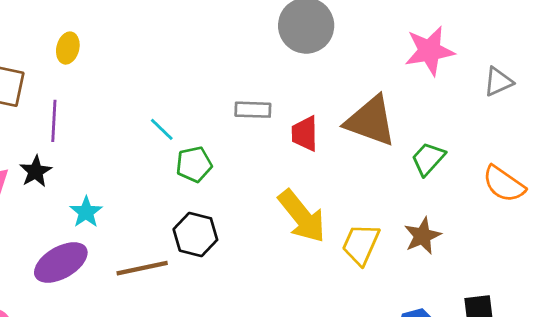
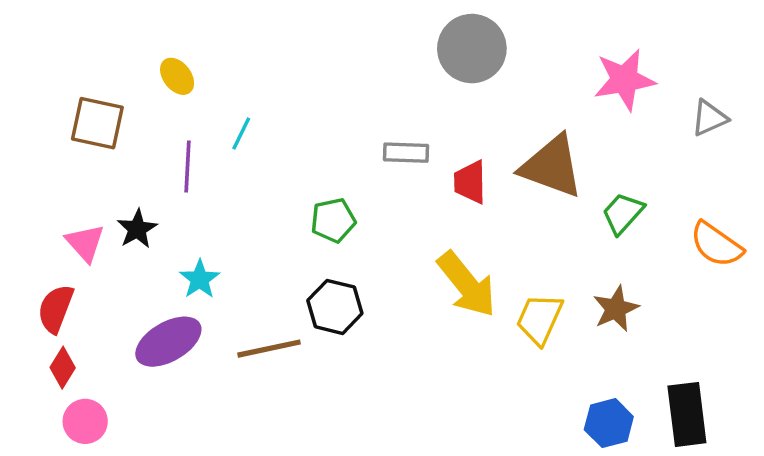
yellow ellipse: (68, 48) -> (177, 76), turned -52
purple line: (54, 121) -> (187, 166), moved
cyan line: (162, 129) -> (241, 134), moved, turned 72

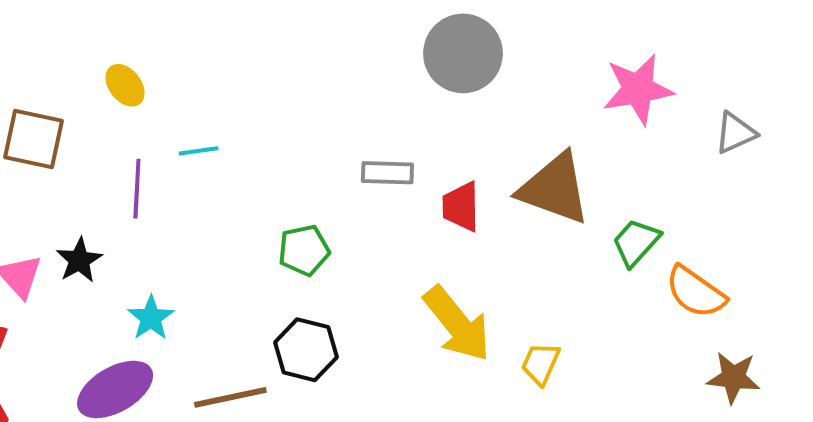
cyan line: (241, 134) -> (199, 151), turned 56
orange semicircle: (716, 245) -> (696, 292), moved
brown star: (616, 309) -> (733, 378), moved, turned 30
yellow trapezoid: (540, 319) -> (541, 364), size x0.7

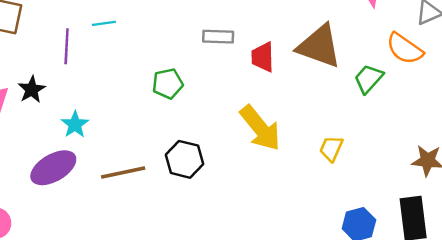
orange semicircle: (696, 292) -> (405, 49), moved
black hexagon: (306, 350) -> (184, 159), moved
yellow trapezoid: (541, 364) -> (331, 149), moved

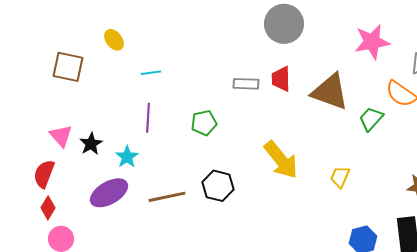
purple line: (67, 46) -> (148, 118), moved
red trapezoid: (263, 57) -> (281, 79), moved
black star: (32, 90) -> (91, 144), moved

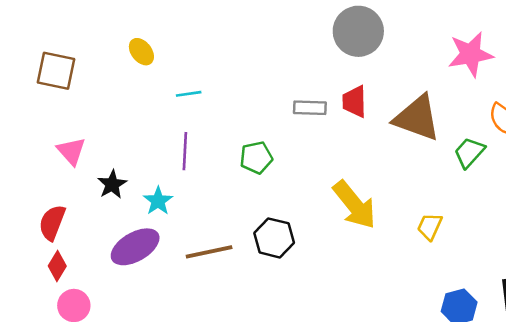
brown square: (68, 67) -> (56, 71), moved
pink triangle: (61, 136) -> (71, 151), moved

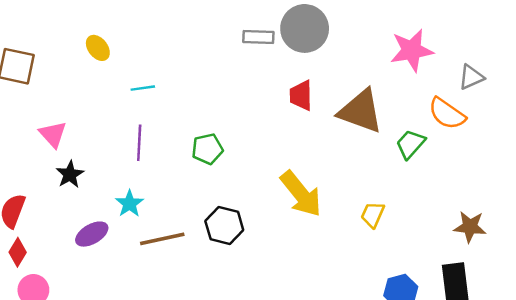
gray rectangle: (310, 108) -> (258, 37), moved
pink triangle: (71, 151) -> (53, 134), moved
cyan star: (158, 201) -> (129, 204), moved
purple ellipse: (135, 247) -> (92, 234), size x0.7

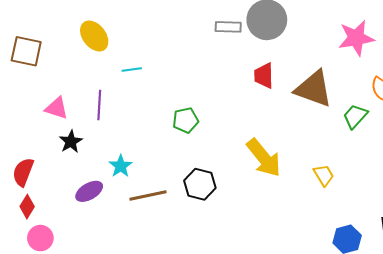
yellow ellipse: (98, 48) -> (94, 36), size x1.4
pink triangle: (53, 134) -> (57, 108), turned -30
purple line: (139, 143) -> (99, 105), moved
yellow trapezoid: (373, 215) -> (324, 175), turned 125

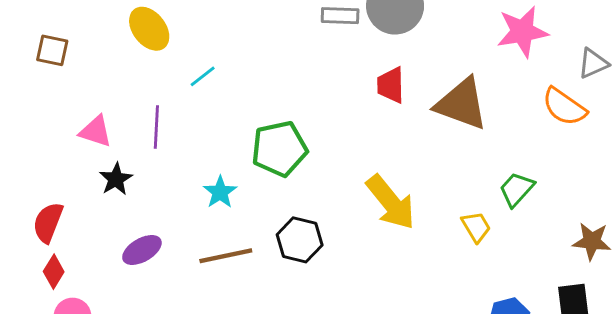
brown square: (26, 51) -> (52, 50), size x0.7
cyan line: (132, 70) -> (203, 76), turned -30
green trapezoid: (355, 116) -> (517, 189), moved
green pentagon: (186, 120) -> (279, 149), size x1.5
cyan star: (121, 166) -> (220, 192), moved

